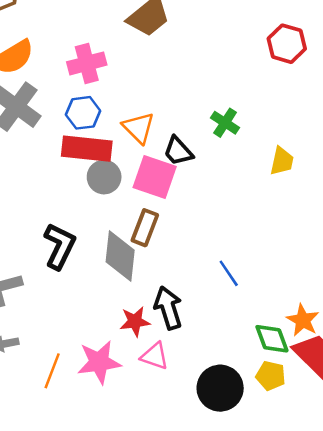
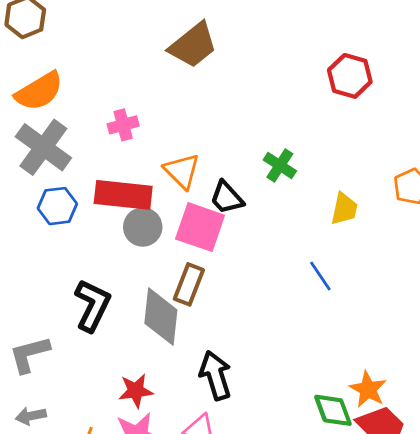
pink cross: (87, 63) -> (123, 125), moved, size x0.7
blue hexagon: (83, 113) -> (57, 206), moved
blue line: (229, 273) -> (320, 276), moved
red star: (135, 321) -> (136, 391), moved

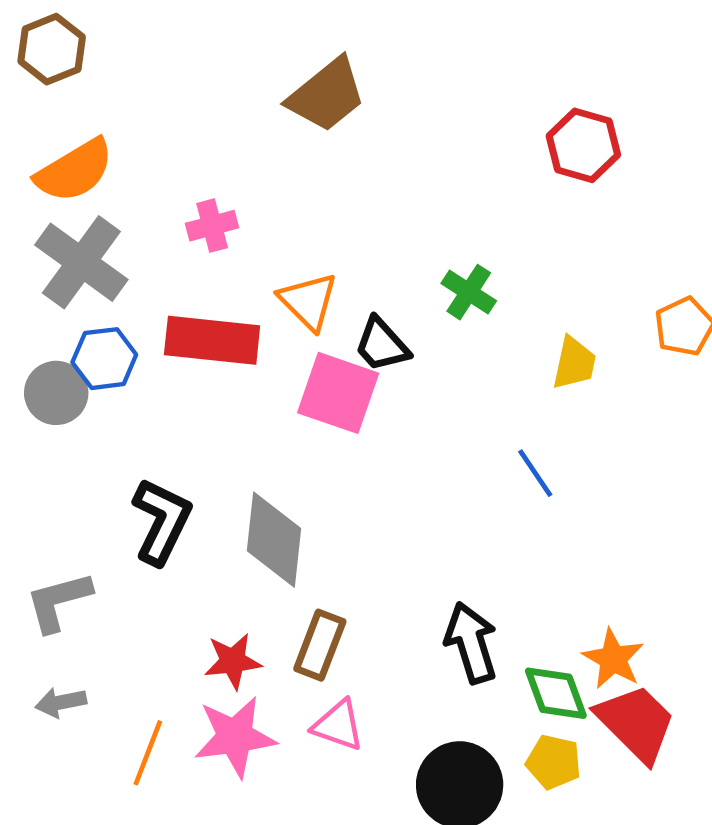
gray circle: (143, 227) -> (56, 393), moved
brown rectangle: (189, 284) -> (320, 645), moved
black arrow: (215, 375) -> (471, 643), moved

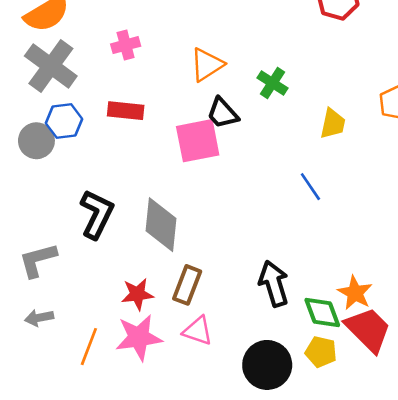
orange triangle: (308, 301) -> (207, 65), moved, turned 42
red rectangle: (212, 340) -> (126, 111), size x0.7
pink square: (338, 393) -> (198, 141), turned -30

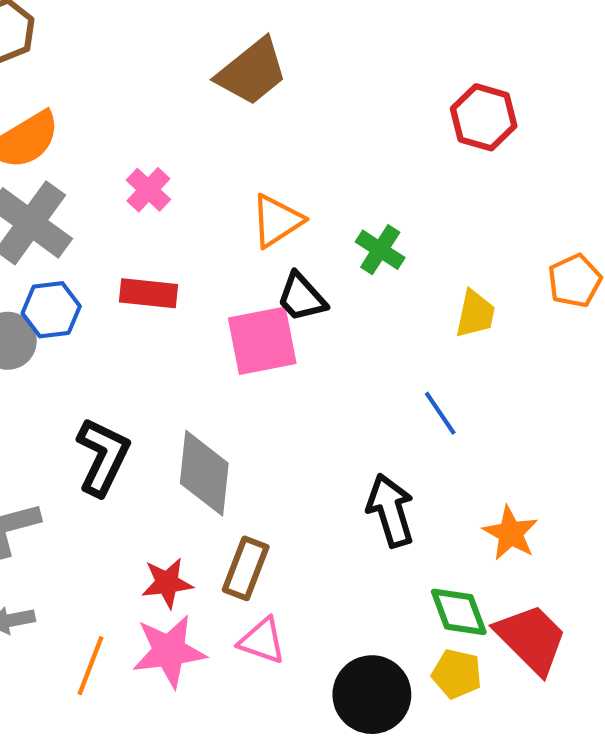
pink cross: (126, 45) -> (148, 190), turned -32
black arrow: (274, 284) -> (390, 510), moved
orange star: (355, 293) -> (511, 533), moved

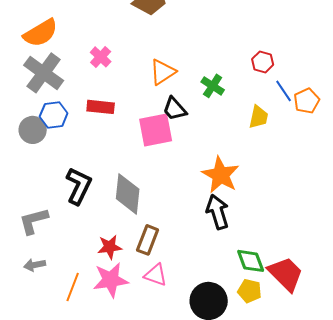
red hexagon: (484, 117) -> (263, 62), moved, size x0.7
blue line: (440, 413) -> (284, 91), moved
orange star: (511, 533) -> (221, 175), moved, size x1.4

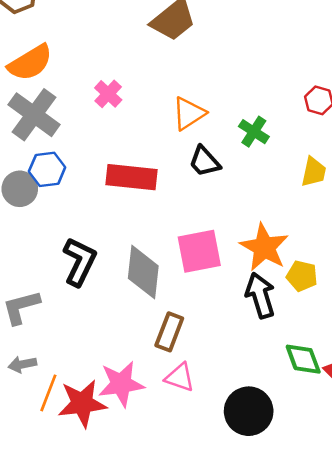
red rectangle: (101, 107) -> (132, 177), moved, size x1.4
pink square: (156, 130) -> (199, 251), moved
red star: (110, 247) -> (82, 403), moved, size x1.5
orange line: (73, 287) -> (48, 393), moved
yellow pentagon: (250, 291) -> (302, 276), moved

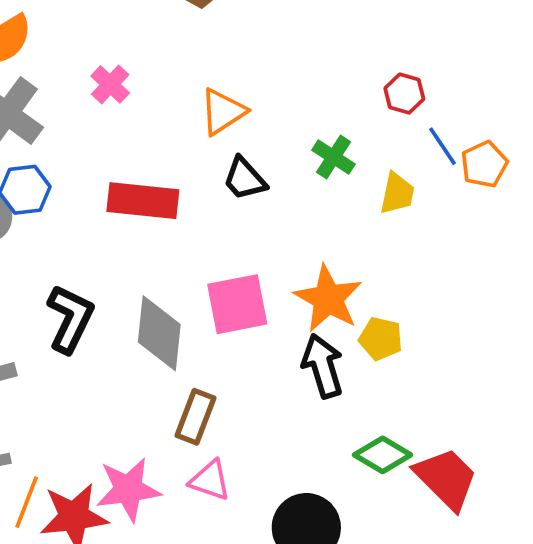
green cross: (254, 132) -> (334, 157), moved
green diamond: (303, 359) -> (383, 455), turned -39

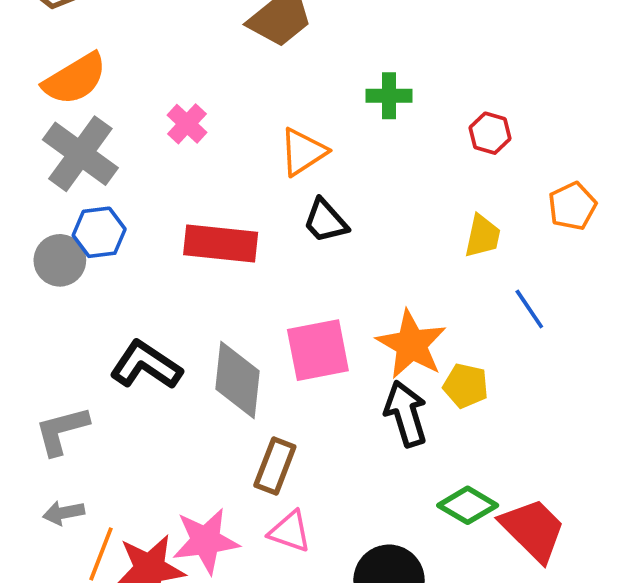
blue line: (442, 146) -> (529, 309), moved
green cross: (334, 157) -> (389, 96), moved, turned -33
black L-shape: (70, 319) -> (146, 365), turned -82

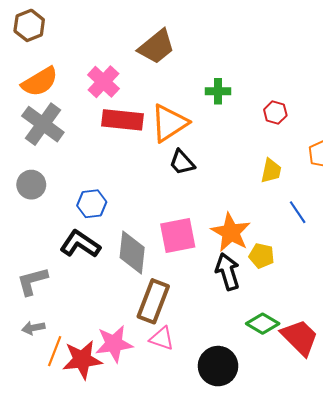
pink cross: (187, 124) -> (103, 82), moved, size x1.4
orange triangle: (303, 152) -> (169, 123), size x1.4
blue hexagon: (99, 232) -> (92, 204), moved
red rectangle: (221, 244) -> (123, 120), moved
brown rectangle: (275, 466) -> (153, 301), size x1.4

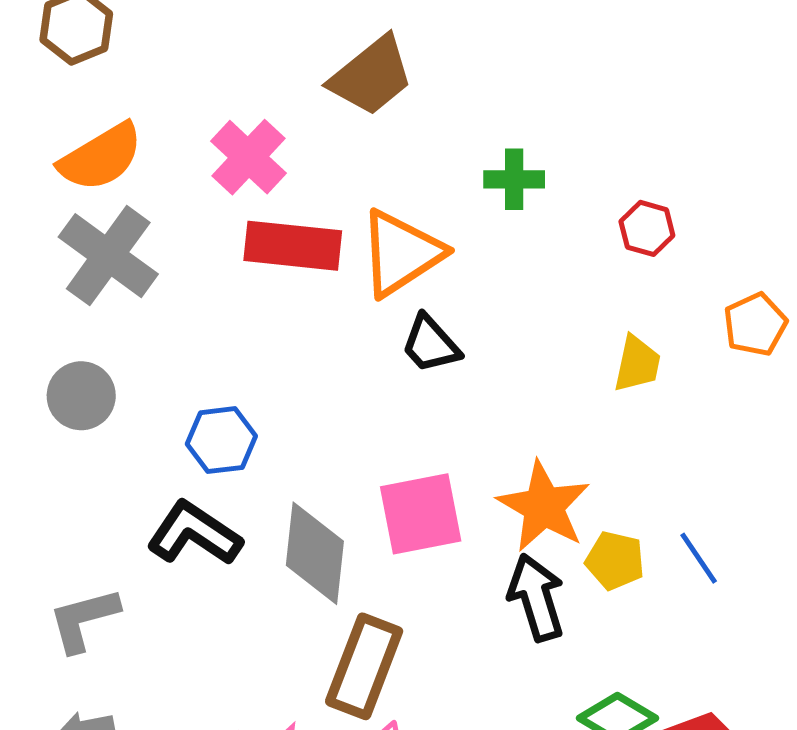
blue line: (298, 212) -> (699, 558), moved

